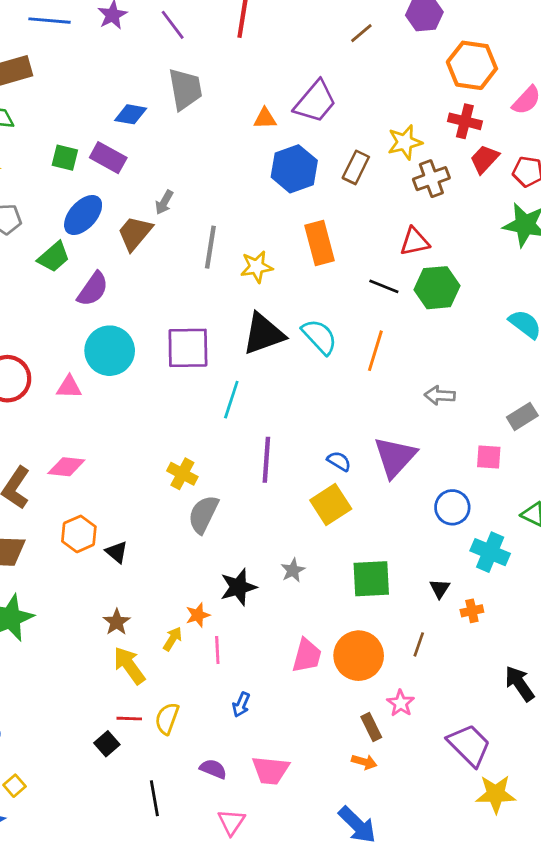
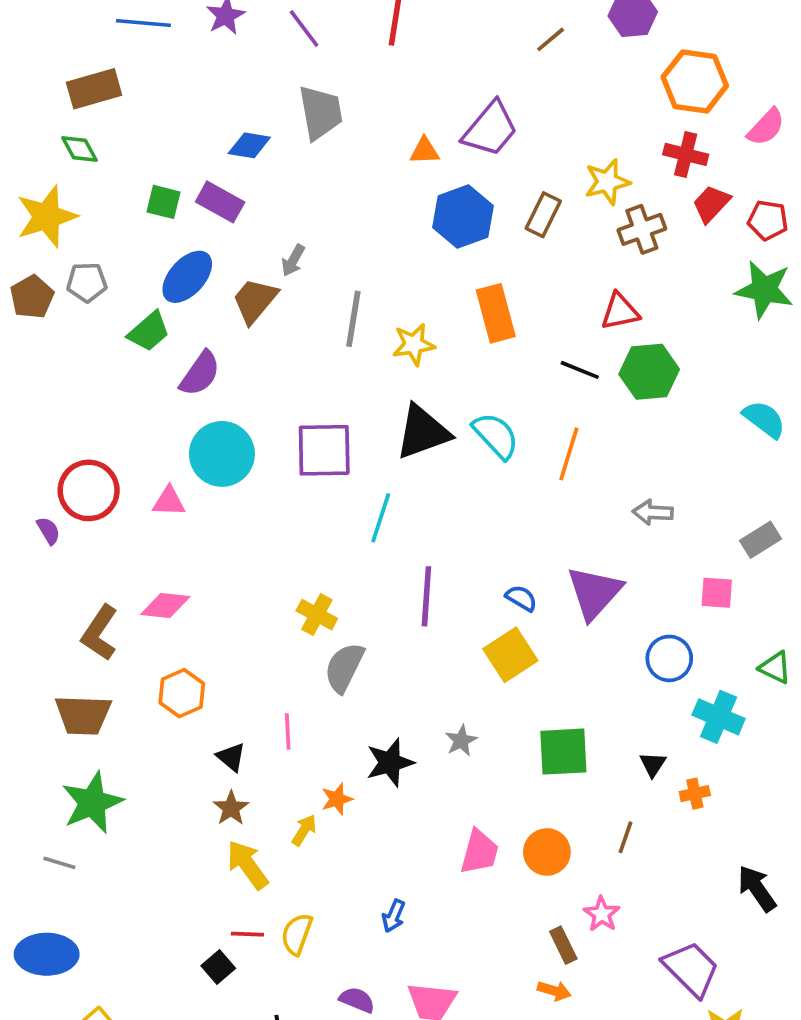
black triangle: (117, 552) -> (231, 757), moved
pink line: (217, 650) -> (288, 731), moved
orange circle: (359, 656) -> (547, 852), size x0.7

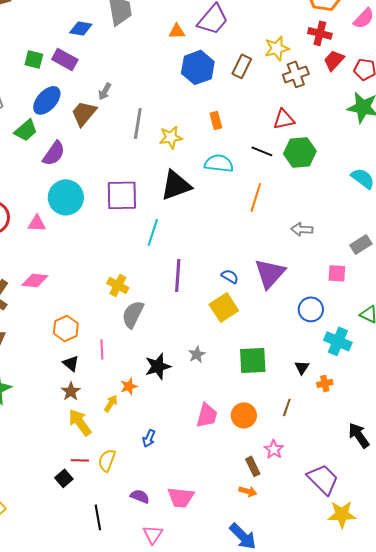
orange rectangle: (496, 313) -> (216, 120), size x0.6
cyan semicircle: (496, 436) -> (219, 163), moved, turned -40
orange hexagon: (182, 693) -> (66, 328), moved
blue arrow: (394, 916) -> (149, 438), moved

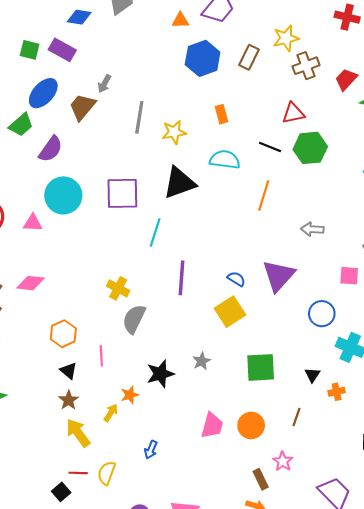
red cross: (320, 33) -> (347, 17), moved
red trapezoid: (334, 60) -> (346, 79), moved

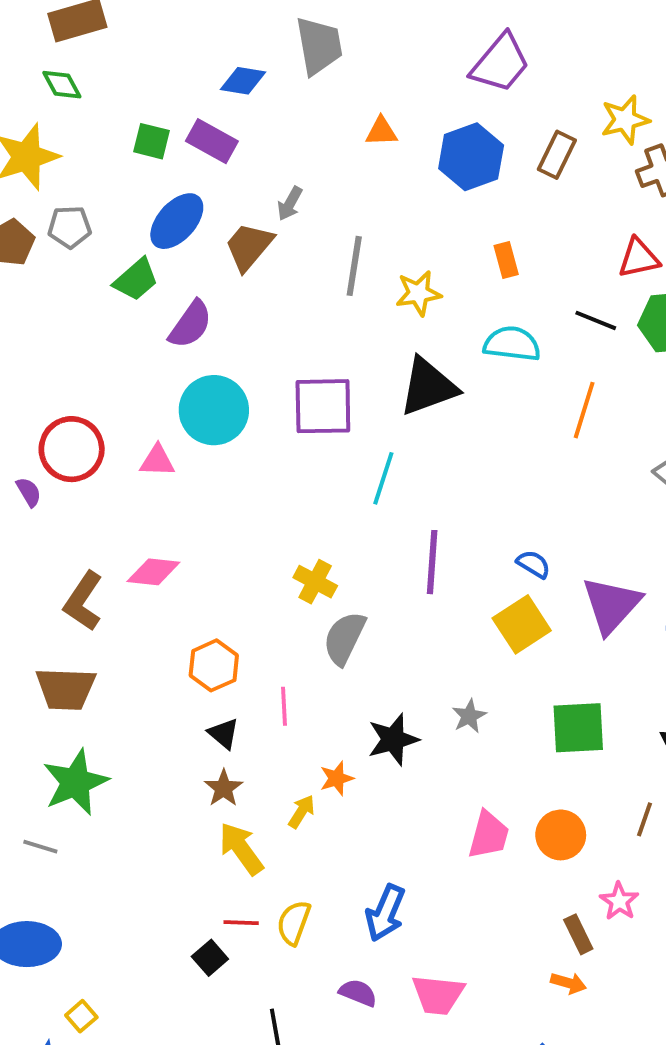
orange triangle: (180, 20) -> (381, 131), moved
purple triangle: (279, 276) -> (611, 605), moved
blue arrow: (151, 450) -> (385, 913), moved, size x1.6

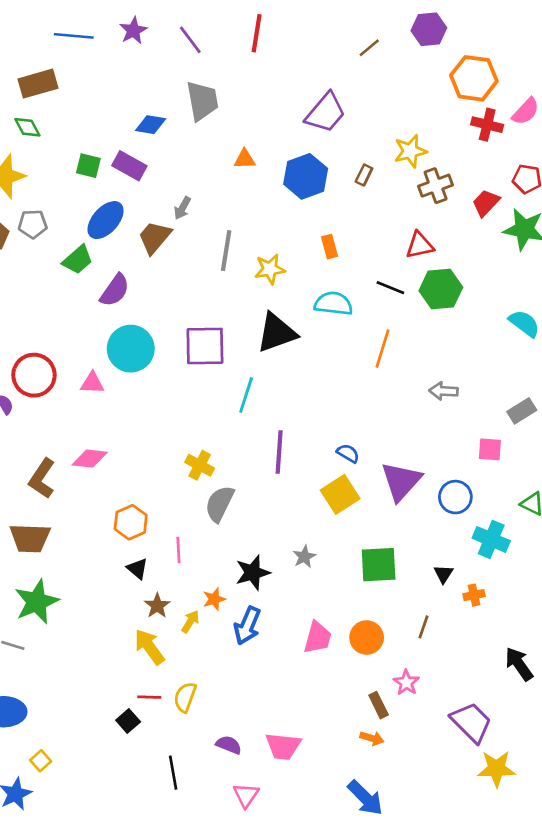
brown rectangle: (557, 155) -> (364, 175), size x0.7
brown star: (224, 788) -> (157, 606), moved
blue arrow: (385, 913) -> (247, 626), moved

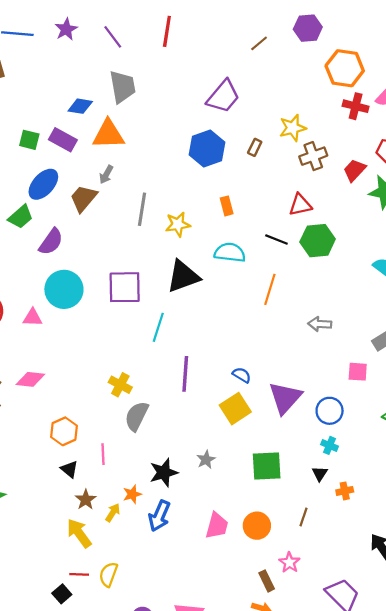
orange triangle: (245, 159) -> (108, 134), moved, size x1.8
cyan cross: (491, 539) -> (330, 445), moved, size x0.6

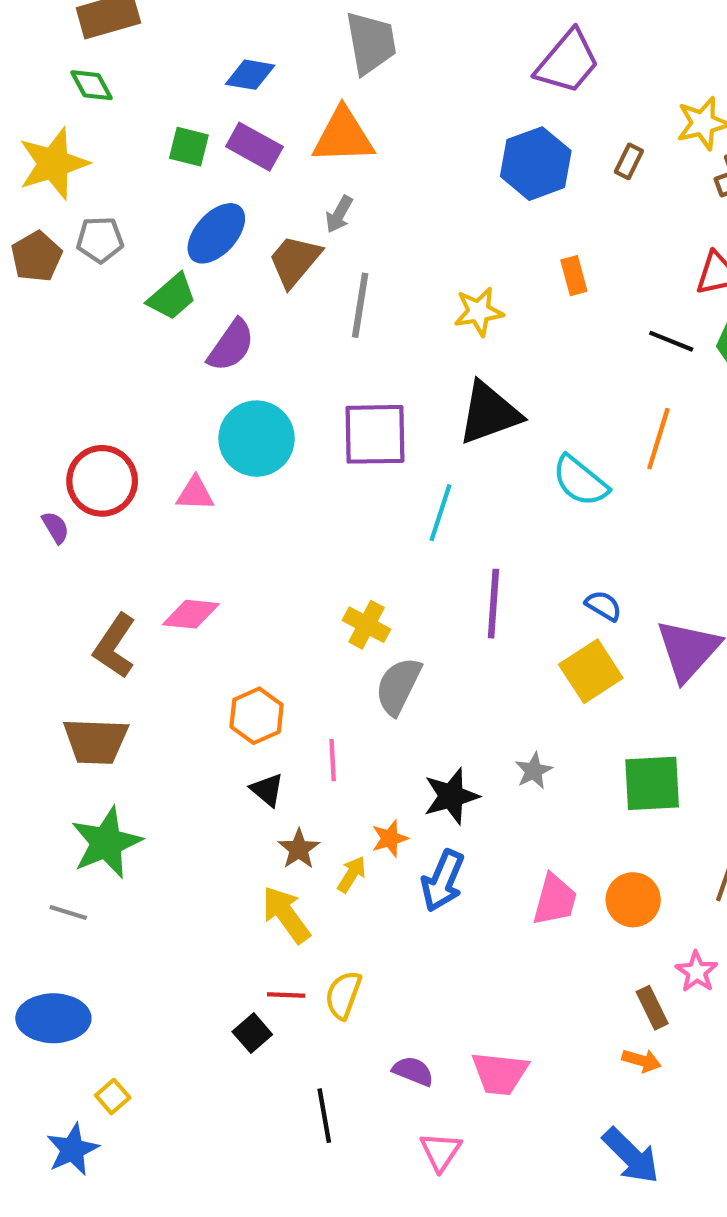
blue diamond: (80, 106) -> (250, 75), moved
gray line: (142, 209) -> (360, 305), moved
cyan semicircle: (230, 253) -> (580, 481), moved, turned -148

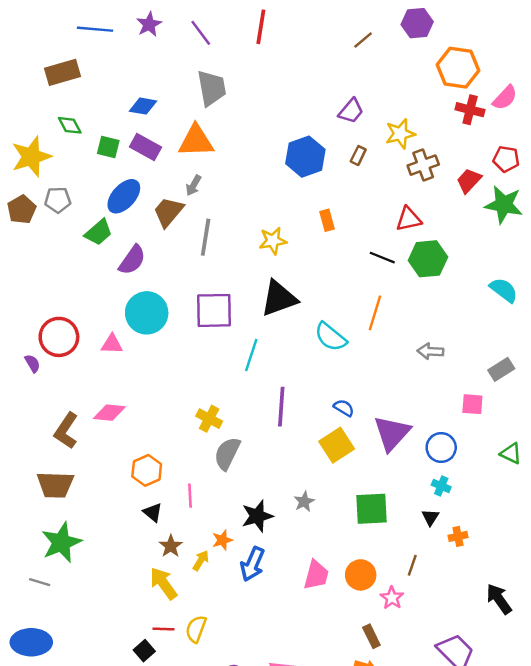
purple trapezoid: (568, 62) -> (351, 111), moved, size x0.7
green diamond: (91, 85) -> (70, 125), moved
pink star: (697, 972) -> (392, 598), moved

